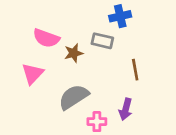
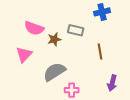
blue cross: (120, 16) -> (102, 12), moved
purple arrow: (126, 109) -> (112, 83), moved

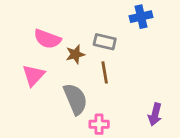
brown line: (100, 52) -> (105, 72), moved
gray semicircle: (54, 72) -> (75, 99), turned 100

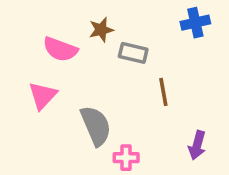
blue cross: (141, 17) -> (195, 23), moved
brown star: (75, 54) -> (101, 30), moved
brown line: (105, 72) -> (163, 92), moved

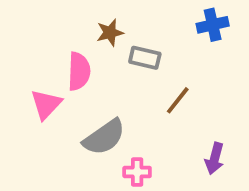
pink semicircle: (60, 49) -> (79, 71), moved, turned -108
brown line: (163, 92) -> (178, 100), turned 48
gray semicircle: (96, 126) -> (104, 137), turned 78

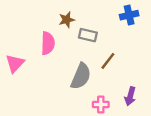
pink triangle: (46, 104) -> (15, 63), moved
gray semicircle: (104, 137) -> (81, 76), moved, turned -32
pink cross: (137, 172) -> (101, 104), moved

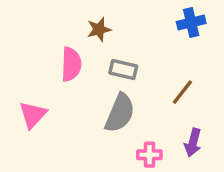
gray rectangle: (88, 35) -> (123, 69), moved
brown line: (108, 61) -> (182, 92), moved
pink triangle: (15, 63) -> (33, 115), moved

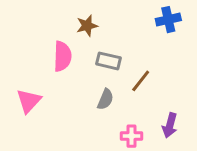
brown line: (182, 92) -> (141, 81), moved
gray semicircle: (120, 113) -> (105, 99), size x0.6

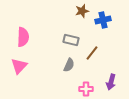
blue cross: (168, 20) -> (103, 20), moved
brown star: (87, 26) -> (82, 11), moved
pink semicircle: (62, 56) -> (23, 37), moved

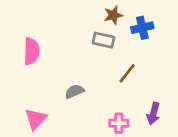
gray rectangle: (71, 40) -> (104, 40), moved
gray semicircle: (69, 65) -> (74, 91), moved, turned -136
pink triangle: (19, 66) -> (36, 119), moved

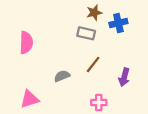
brown line: (127, 73) -> (93, 64), moved
purple arrow: (153, 113) -> (124, 77), moved
pink triangle: (36, 119) -> (30, 99), turned 30

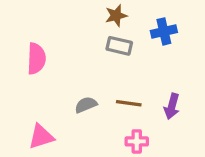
brown star: (94, 13) -> (116, 16), moved
brown line: (93, 64) -> (129, 103), moved, turned 60

